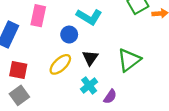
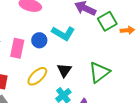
pink rectangle: (38, 16) -> (17, 48), moved
blue circle: (69, 35) -> (39, 40), moved

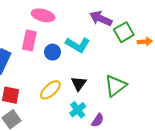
pink rectangle: (17, 48) -> (29, 41), moved

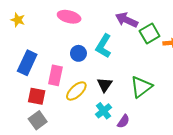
pink rectangle: (29, 41) -> (55, 75), moved
cyan L-shape: (78, 45) -> (104, 46), turned 90

